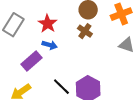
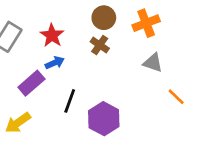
blue arrow: (50, 45) -> (55, 63), turned -40
black line: (61, 87) -> (70, 101), moved, turned 66

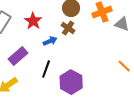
blue arrow: (55, 63) -> (50, 41), moved
gray triangle: (153, 63) -> (122, 24), moved

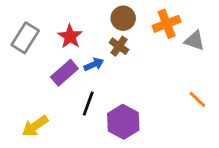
purple rectangle: (18, 56) -> (64, 73), moved

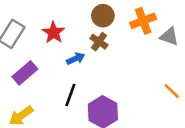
purple rectangle: (64, 73) -> (25, 73), moved

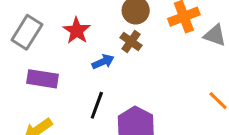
purple rectangle: (25, 73) -> (42, 79), turned 50

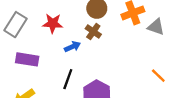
red star: (77, 31) -> (53, 23), turned -30

